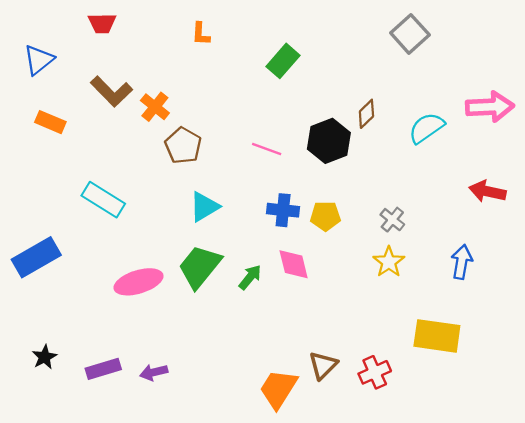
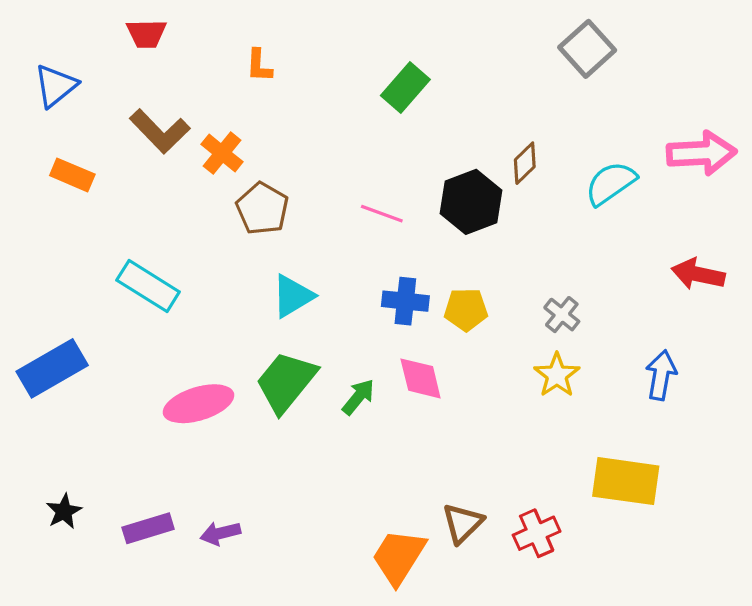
orange L-shape: (201, 34) -> (259, 66), moved

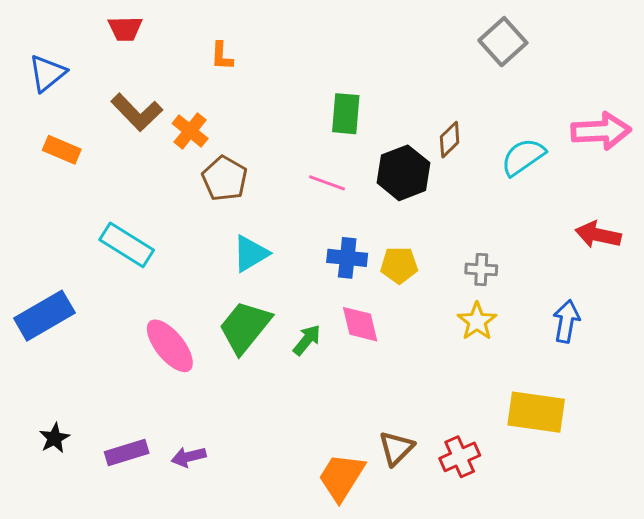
green rectangle: (405, 87) -> (346, 114), moved, turned -36
gray cross: (562, 315) -> (481, 269), turned -36
pink ellipse: (198, 404) -> (170, 346), turned 68

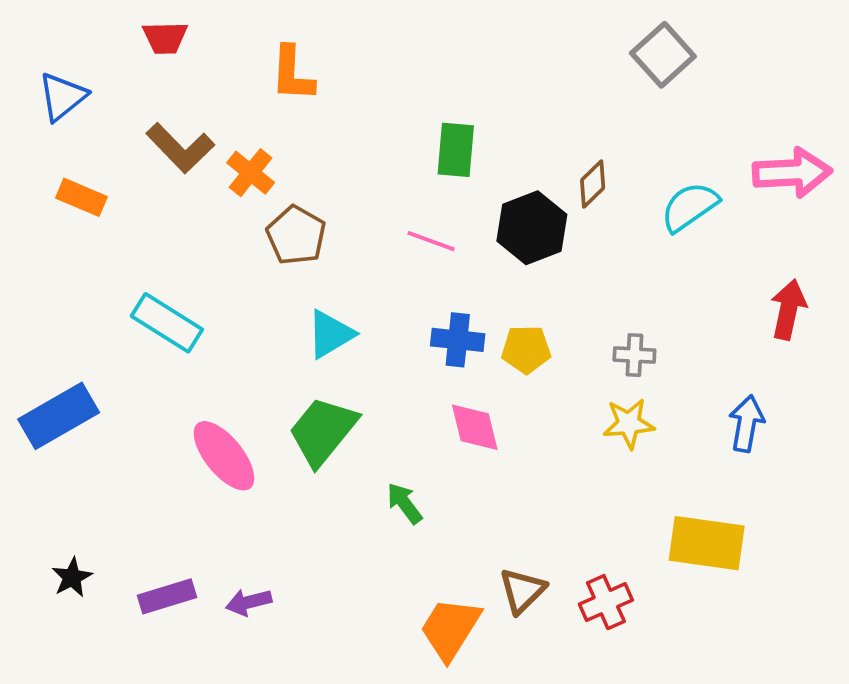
orange L-shape: (222, 56) -> (292, 74), size x1.5
red arrow: (598, 235) -> (788, 309), turned 90
yellow star: (477, 321) -> (629, 423), turned 30
green arrow: (307, 340) -> (404, 503), moved, turned -76

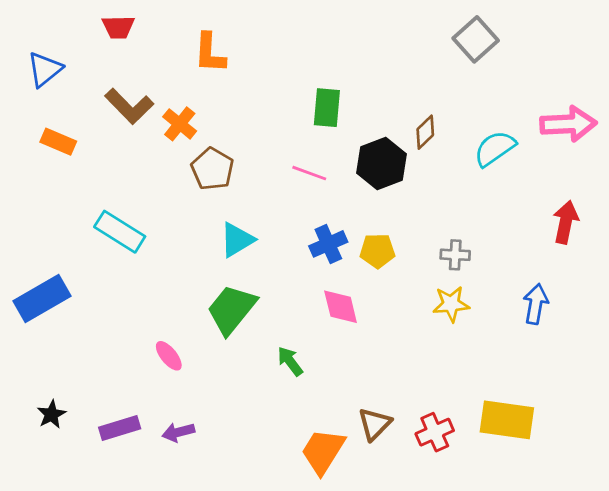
blue cross: (458, 340) -> (328, 244), turned -30
pink ellipse: (224, 456) -> (169, 356), moved, size x0.6
yellow rectangle: (707, 543) -> (507, 420), moved

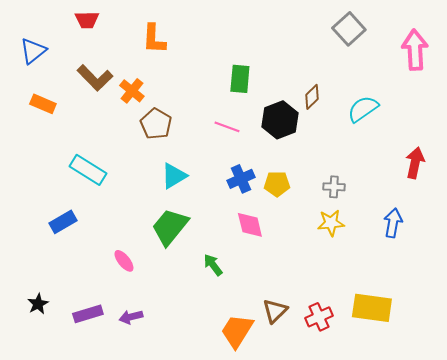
pink arrow: (568, 124) -> (415, 50), moved, turned -90
blue rectangle: (42, 299) -> (63, 222), moved, size x0.7

